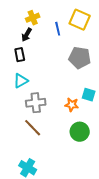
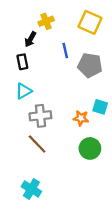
yellow cross: (33, 18) -> (46, 21), moved
blue line: (58, 29) -> (65, 51), moved

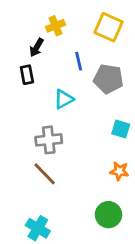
cyan triangle: (24, 91) -> (64, 99), moved
orange star: (81, 118) -> (119, 171), moved
green circle: (90, 148) -> (108, 215), moved

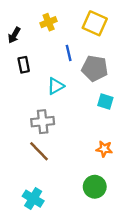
black arrow: (36, 48) -> (14, 35), moved
cyan square: (121, 129) -> (105, 101), moved

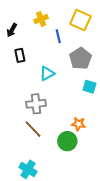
blue line: (69, 53) -> (58, 36), moved
gray pentagon: (95, 68) -> (80, 58), turned 30
orange star: (104, 149) -> (78, 124), moved
green circle: (95, 187) -> (67, 141), moved

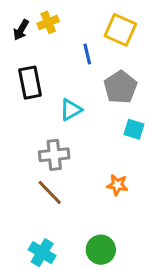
yellow cross: (41, 19) -> (48, 22), moved
black arrow: (12, 30) -> (21, 30), moved
black rectangle: (20, 55) -> (30, 83), size x1.5
green circle: (67, 141) -> (101, 250), moved

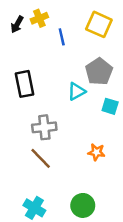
blue line: (87, 54) -> (62, 37), moved
black rectangle: (30, 83) -> (25, 84), moved
cyan triangle: (71, 110) -> (77, 91), moved

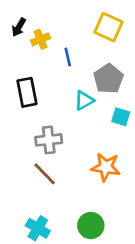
yellow cross: (39, 18) -> (41, 39), moved
blue line: (62, 37) -> (68, 57), moved
orange star: (96, 152) -> (106, 167), size x1.5

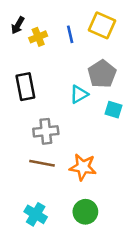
blue line: (68, 57) -> (70, 34), moved
orange star: (106, 167) -> (83, 167), moved
brown line: (45, 174) -> (42, 163), turned -35

